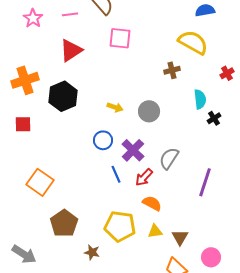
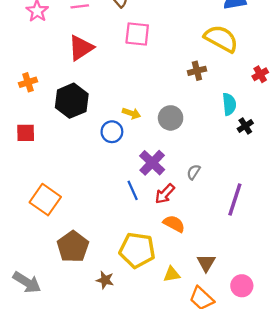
orange cross: (25, 80) -> (28, 82), size x0.6
blue circle: (103, 140) -> (112, 132), moved
gray semicircle: (169, 158) -> (194, 172), size x0.6
yellow triangle: (155, 231) -> (172, 274), moved

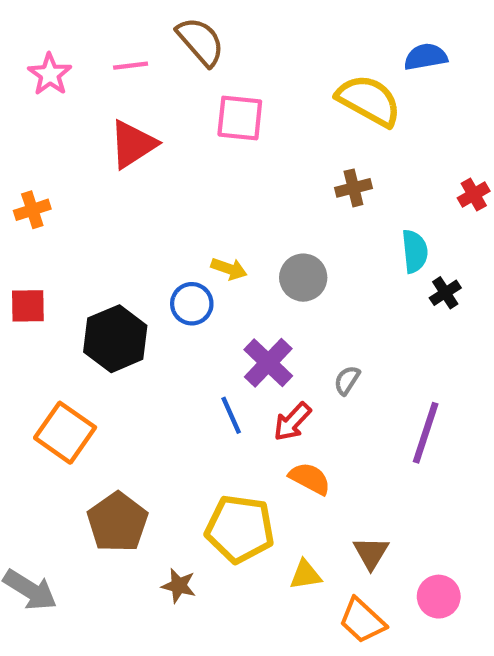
yellow semicircle: (221, 39) -> (369, 101), moved
black hexagon: (72, 101) -> (115, 339), moved

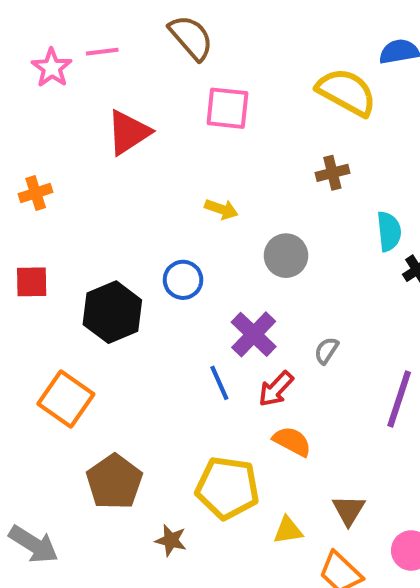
pink line: (131, 66) -> (102, 52), moved
yellow arrow: (229, 269) -> (221, 209), moved

